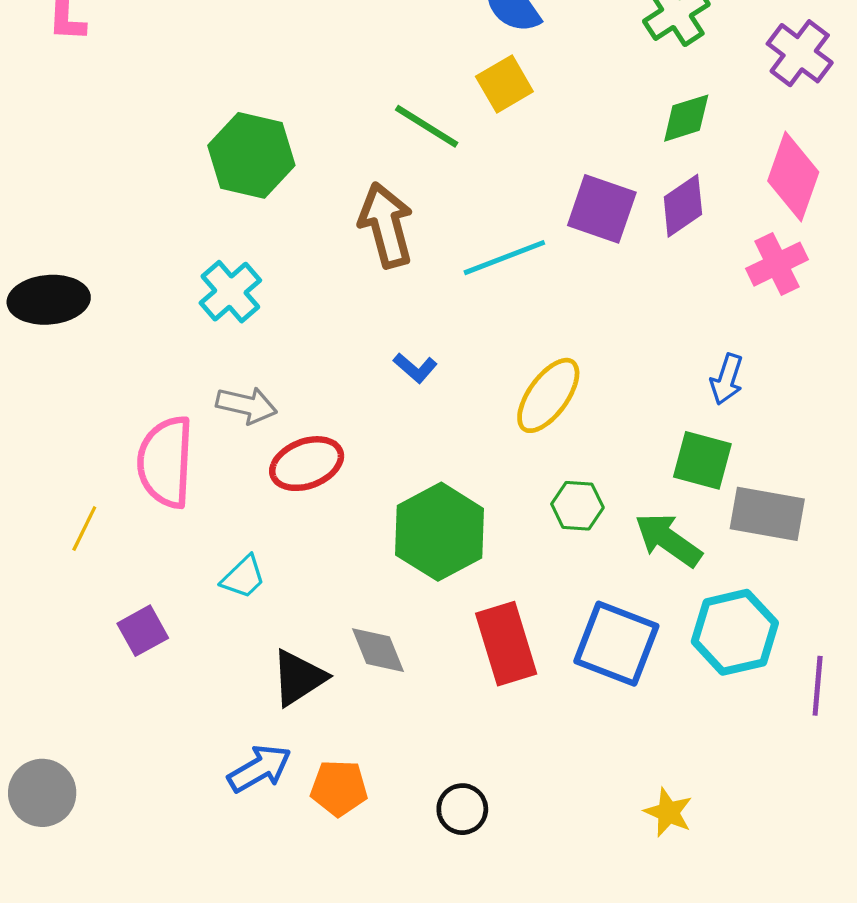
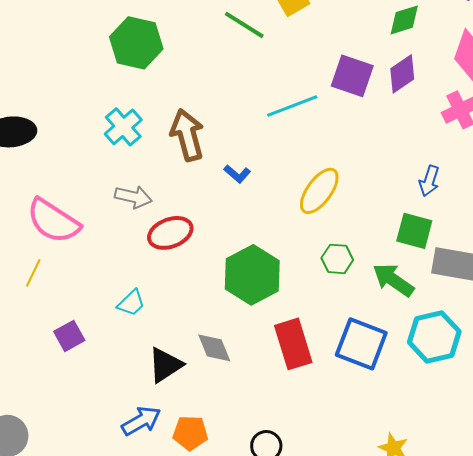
brown arrow: (386, 225) -> (187, 135), moved
pink semicircle: (165, 462) -> (53, 221), moved, turned -60

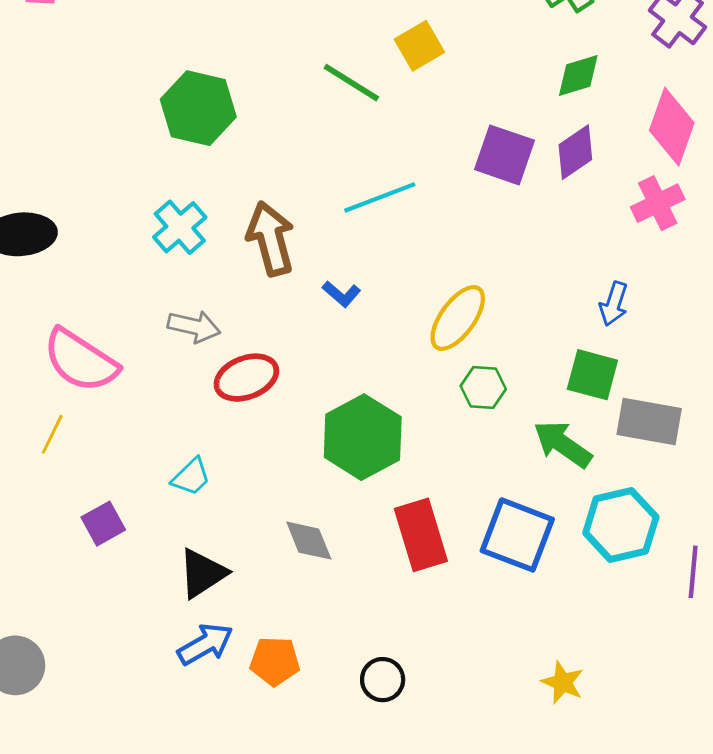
cyan line: (292, 106) -> (380, 197), moved
green hexagon: (337, 259) -> (483, 387), moved
black triangle: (165, 365) -> (202, 573), moved

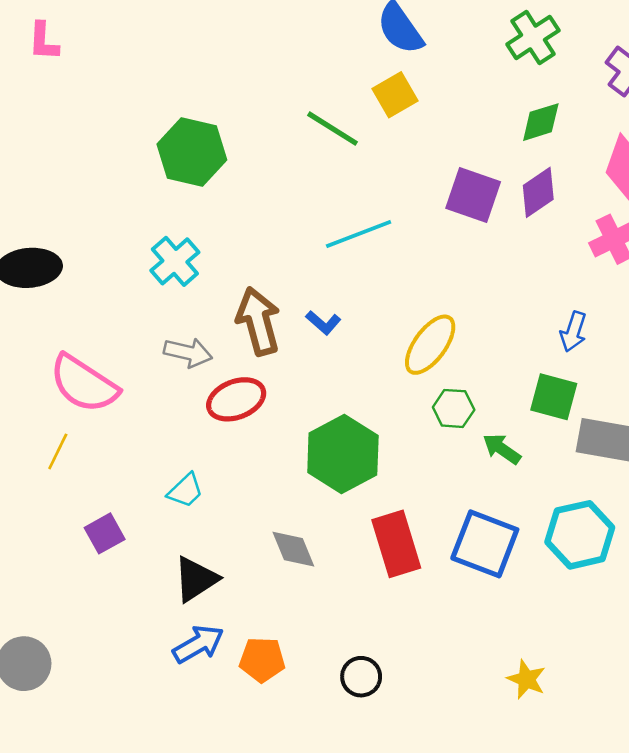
brown arrow: (271, 239) -> (258, 321), moved
green arrow: (563, 444) -> (502, 449), moved, size x0.7

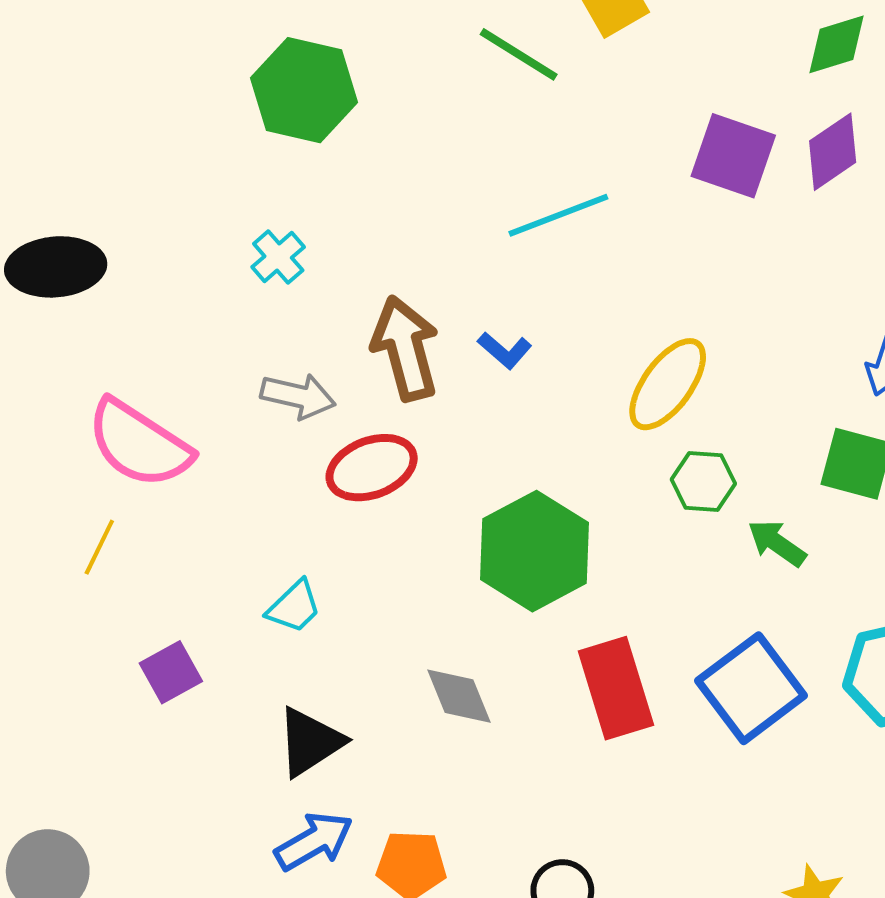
cyan cross: (175, 261) -> (278, 257), size x0.7
blue square: (485, 544) -> (751, 688), turned 32

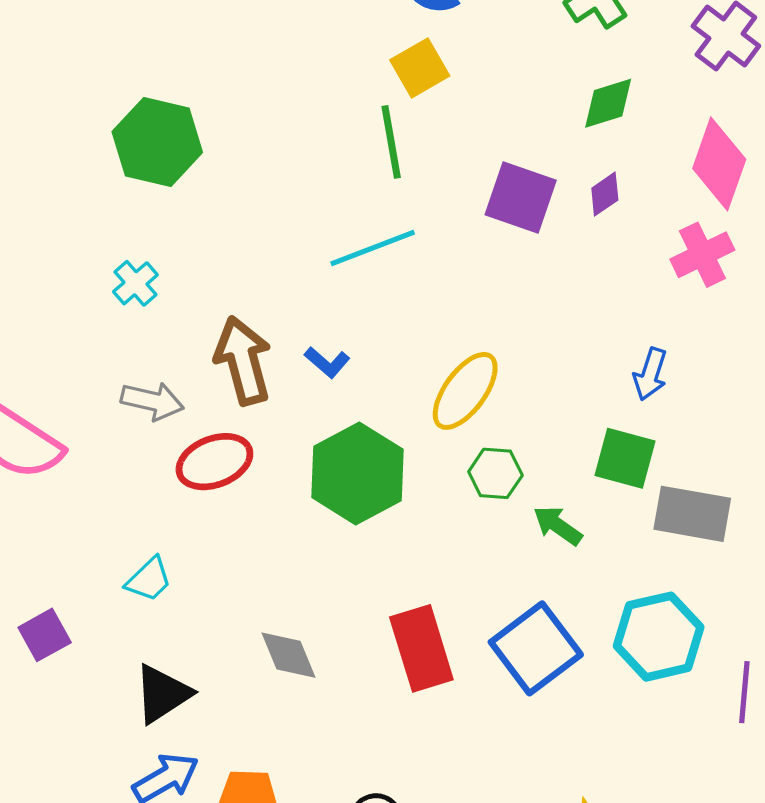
green line: (519, 54) -> (391, 142), moved, turned 48
purple diamond: (833, 152) -> (605, 194), size x0.7
green hexagon: (534, 551) -> (357, 473), moved

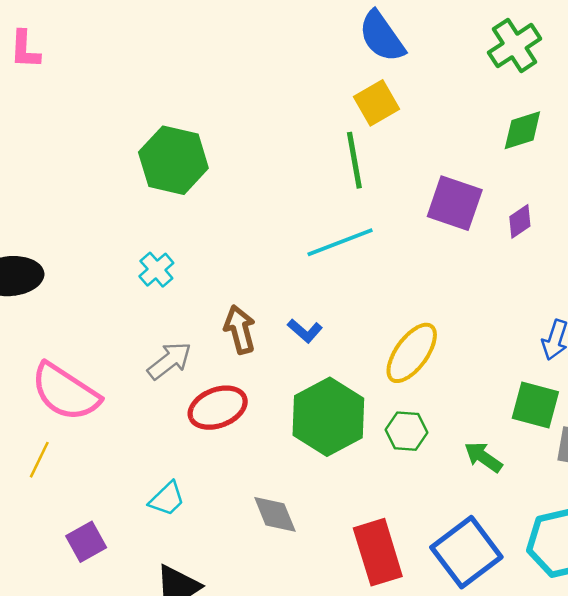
purple diamond: (605, 194) -> (520, 221), moved
brown arrow: (243, 361) -> (240, 329), size x0.7
gray arrow: (152, 401) -> (169, 361), turned -51
green hexagon: (495, 473) -> (406, 431), moved
gray diamond: (289, 655) -> (275, 514), moved

